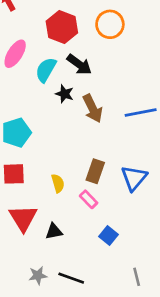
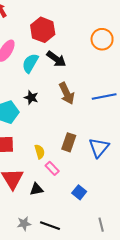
orange circle: (110, 24) -> (102, 39), moved
black star: (65, 94) -> (31, 98), moved
pink rectangle: (89, 199) -> (52, 168), moved

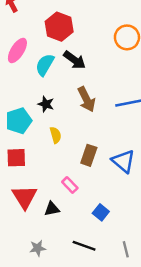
blue triangle: (99, 148) -> (123, 161), turned -30
yellow semicircle: (40, 152) -> (56, 135), moved
black line: (50, 226) -> (84, 246), moved

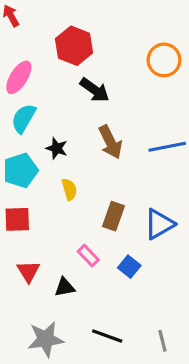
cyan semicircle: (45, 65) -> (24, 118), moved
blue triangle: (123, 161) -> (159, 224), turned 50
red triangle: (25, 197) -> (28, 271), size x0.7
blue square: (101, 212) -> (129, 267), moved
gray star: (38, 248) -> (46, 339), size x1.6

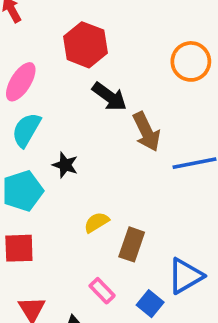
brown arrow: (110, 142) -> (146, 132), moved
yellow semicircle: (69, 189) -> (97, 222), moved, turned -105
blue triangle: (159, 224) -> (185, 276), moved

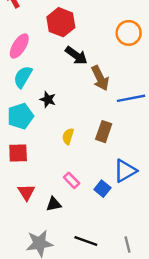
yellow semicircle: (97, 222) -> (68, 136), turned -42
brown rectangle: (132, 244) -> (104, 132), moved

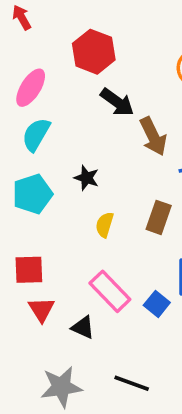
black star: (48, 99) -> (87, 178), moved
red square: (18, 153) -> (29, 270), moved
pink rectangle: (72, 180) -> (110, 291), size x1.6
black triangle: (54, 204) -> (83, 327), turned 35

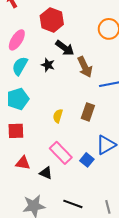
black star: (87, 178) -> (48, 65), moved
red square: (29, 270) -> (16, 131), moved
red triangle: (41, 309) -> (23, 163), turned -49

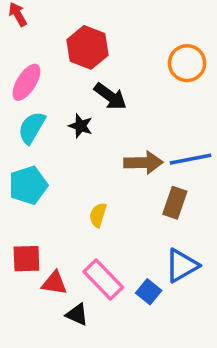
brown arrow: (85, 67) -> (143, 163), moved, turned -65
brown rectangle: (88, 112) -> (175, 203), moved
red square: (16, 131) -> (26, 259), moved
red triangle: (23, 163) -> (54, 283), moved

